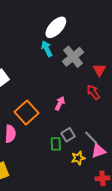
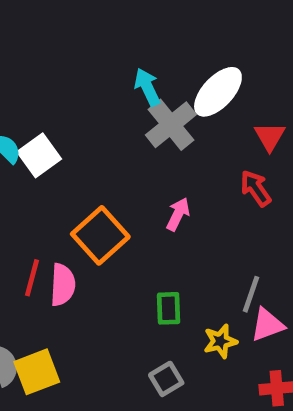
white ellipse: (56, 27) -> (218, 92), moved
gray cross: (73, 57) -> (171, 125), moved
gray square: (68, 135) -> (166, 379), moved
gray line: (91, 138) -> (251, 294), turned 63

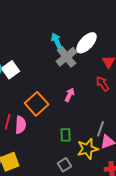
yellow star: (220, 341) -> (88, 149), size x1.5

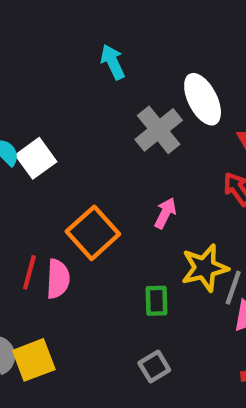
cyan arrow: (57, 41) -> (113, 62), moved
white ellipse: (87, 43) -> (203, 99), turned -70
yellow star: (88, 149) -> (205, 268), moved

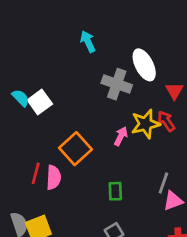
gray cross: (159, 130) -> (117, 84), turned -32
yellow star: (205, 268) -> (146, 124), moved

